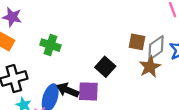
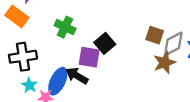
black square: (105, 67) -> (105, 43), moved
purple square: (88, 91) -> (89, 57), moved

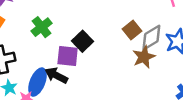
green cross: (65, 27) -> (42, 27), turned 30
brown square: (155, 35) -> (132, 30), turned 36

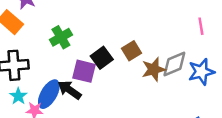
brown square: (132, 30) -> (131, 51), moved
brown star: (144, 57) -> (154, 69), moved

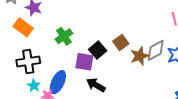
black arrow: (69, 90) -> (96, 85), moved

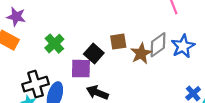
brown square: (121, 43) -> (118, 42), turned 35
black cross: (28, 61) -> (36, 84), moved

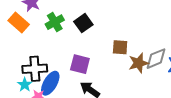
green cross: (54, 44) -> (55, 22), moved
black square: (94, 54) -> (83, 23), moved

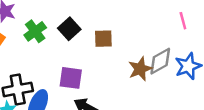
brown square: (120, 47) -> (103, 39), moved

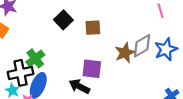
green cross: (35, 31) -> (35, 58), moved
purple square: (71, 78) -> (92, 69), moved

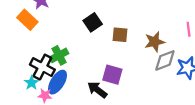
brown star: (125, 53) -> (155, 42), moved
black cross: (21, 73) -> (42, 67), turned 30

